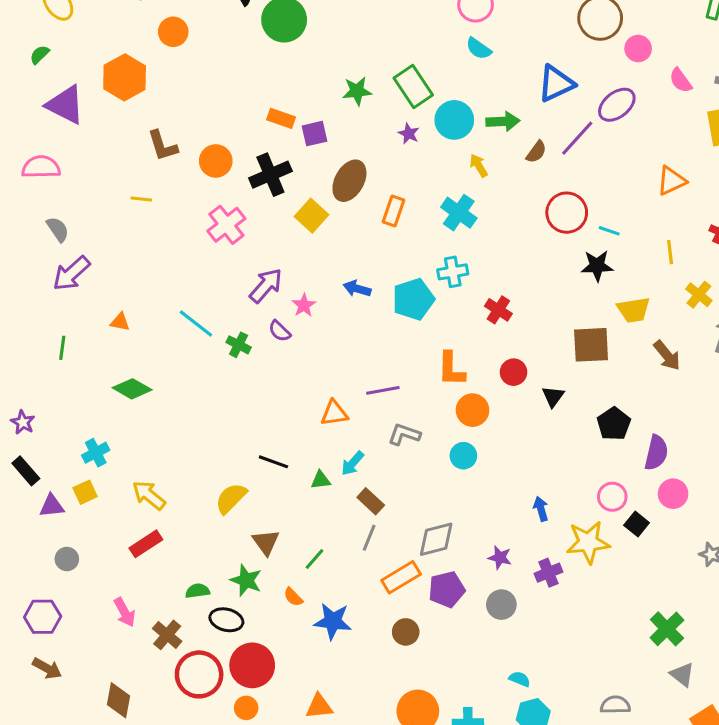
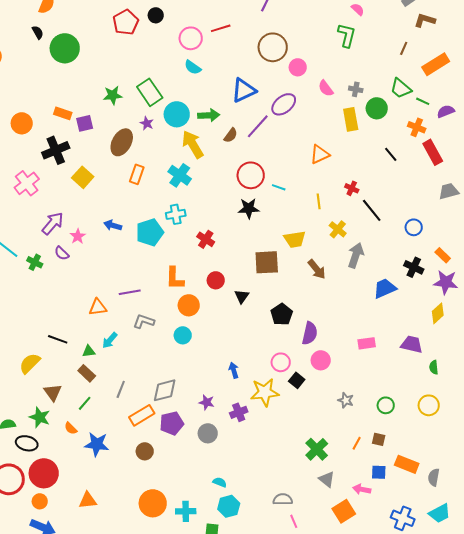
orange circle: (216, 161) -> (22, 123), moved
yellow arrow: (479, 166) -> (193, 144), size x1.8
brown ellipse: (349, 181) -> (122, 142), moved
black star: (597, 266) -> (249, 208), moved
brown rectangle: (371, 501) -> (87, 373), moved

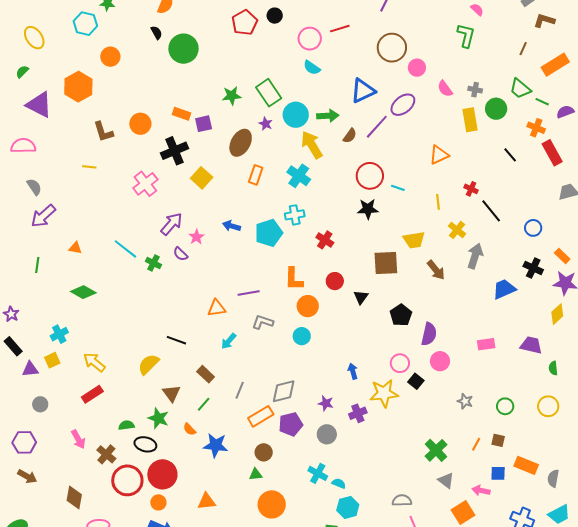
green triangle: (89, 351) -> (256, 474), moved
cyan cross: (186, 511) -> (318, 473), moved, turned 30

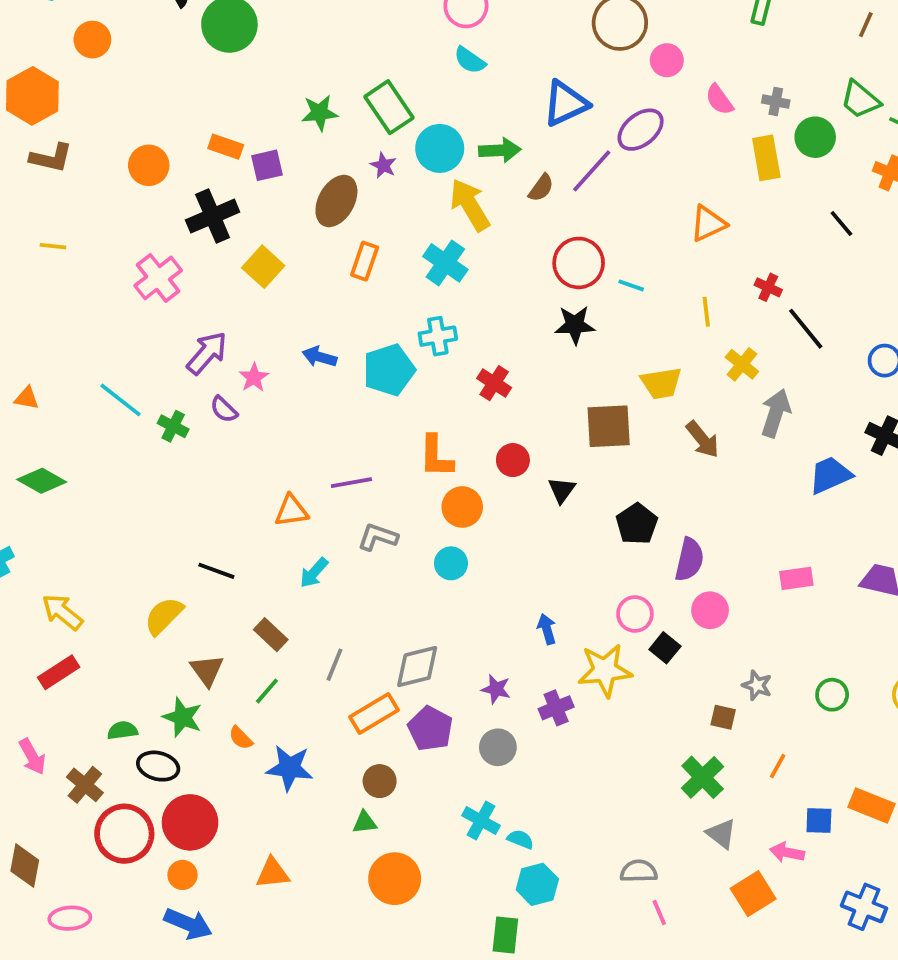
brown L-shape: (103, 132) -> (51, 158), moved, turned -60
purple pentagon: (291, 424) -> (430, 729), turned -30
brown square: (498, 440) -> (723, 717), moved

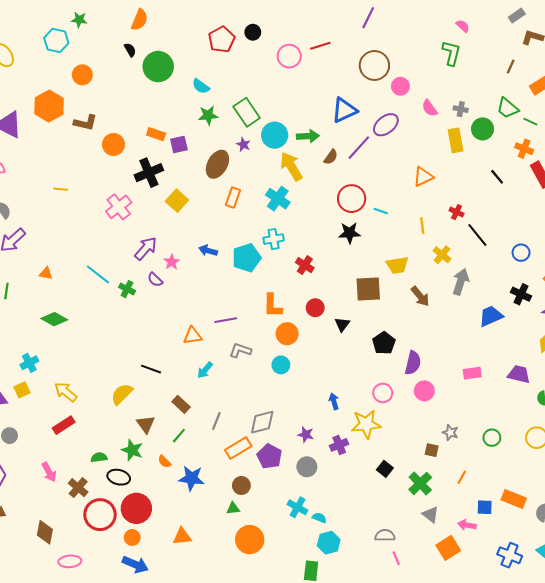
cyan semicircle: (470, 60) -> (201, 86), moved
brown L-shape: (51, 158) -> (85, 123), moved
black square: (665, 648) -> (385, 469), moved

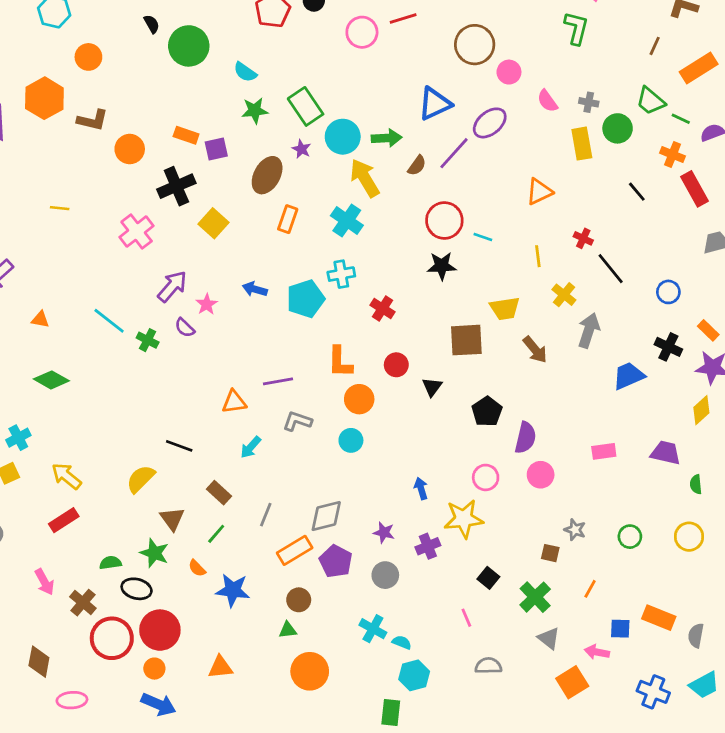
pink line: (396, 558) -> (466, 618), moved

